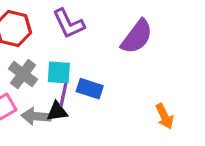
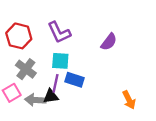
purple semicircle: (137, 37) -> (109, 42), size x0.7
cyan square: (59, 72) -> (60, 61), moved

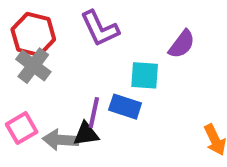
cyan square: (60, 61) -> (145, 75), moved
gray cross: (26, 69) -> (33, 66), moved

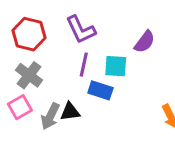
gray cross: (33, 66) -> (29, 75), moved
purple line: (94, 112) -> (84, 65), moved
gray arrow: (61, 140) -> (50, 116), turned -68

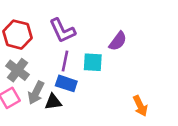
blue rectangle: (100, 90) -> (66, 83), moved
gray arrow: (50, 116) -> (36, 93), moved

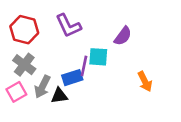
purple line: (65, 61) -> (84, 66), moved
blue rectangle: (66, 83) -> (72, 78), turned -36
orange arrow: (140, 106) -> (145, 81), moved

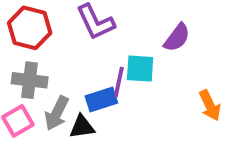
gray cross: (24, 65) -> (30, 80), turned -30

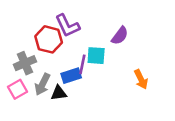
red hexagon: (30, 28) -> (49, 39), moved
gray cross: (30, 80) -> (25, 63), turned -30

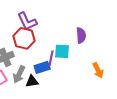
purple L-shape: (67, 26) -> (27, 21), moved
purple semicircle: (120, 36) -> (81, 35), turned -42

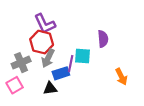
gray arrow: (19, 74) -> (48, 58), moved

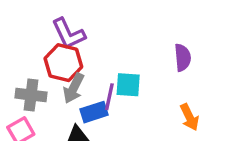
purple semicircle: (103, 39) -> (183, 58), moved
gray cross: (21, 63) -> (31, 95), turned 30

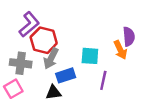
purple L-shape: (69, 34) -> (29, 24), moved, turned -105
purple line: (109, 97) -> (103, 80), moved
orange arrow: (189, 117) -> (120, 50), moved

